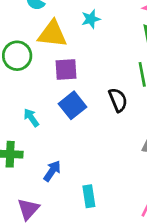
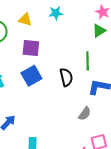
yellow triangle: (52, 34) -> (25, 20), size x0.6

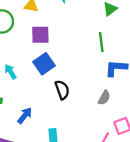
black semicircle: (66, 77) -> (62, 90), moved

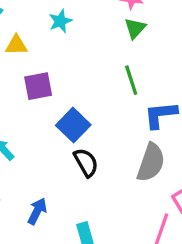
blue square: (44, 64) -> (73, 125), moved
gray semicircle: (104, 98) -> (151, 162), size x1.6

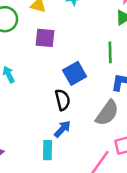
blue square: (73, 125) -> (75, 73), moved
blue arrow: (37, 211) -> (62, 129), moved

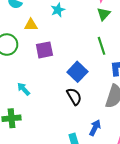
blue arrow: (62, 129) -> (95, 128), moved

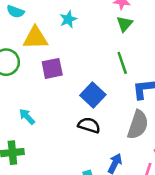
yellow triangle: (31, 25) -> (35, 38), size x1.5
black semicircle: (74, 96) -> (89, 125), turned -42

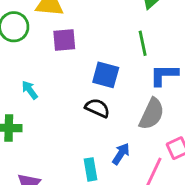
blue square: (93, 95) -> (106, 75), turned -35

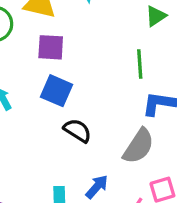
blue square: (106, 75) -> (56, 91), moved

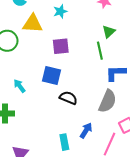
green triangle: (156, 16) -> (109, 32), moved
purple square: (51, 47) -> (61, 46), moved

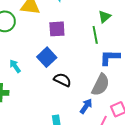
blue square: (52, 75) -> (47, 57), turned 30
blue arrow: (86, 130) -> (86, 106), moved

